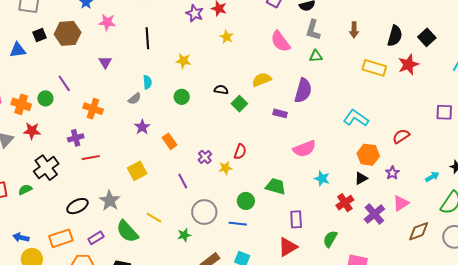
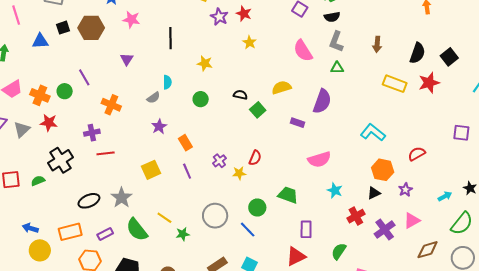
purple line: (183, 181) -> (187, 171), moved
blue line: (238, 224) -> (248, 230), turned 36
green star: (184, 235) -> (183, 234), moved

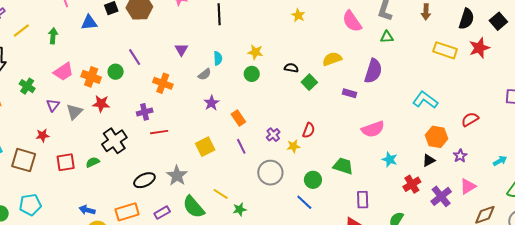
purple triangle: (127, 59) -> (181, 50), moved
yellow star: (205, 63) -> (255, 52), moved
gray circle: (215, 216) -> (270, 173), moved

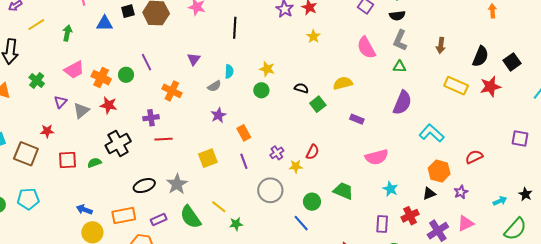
purple semicircle: (373, 71) -> (402, 103), moved
purple rectangle: (363, 200) -> (382, 224), moved

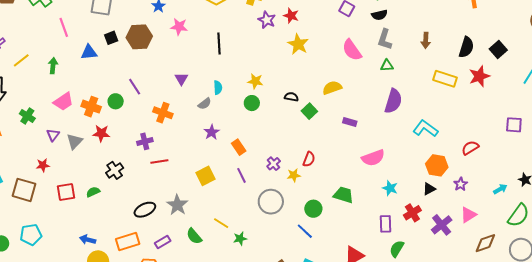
yellow star: (313, 36) -> (298, 44), size x1.5
black cross: (118, 143) -> (115, 170), size x0.7
green semicircle: (191, 217) -> (194, 236), size x0.7

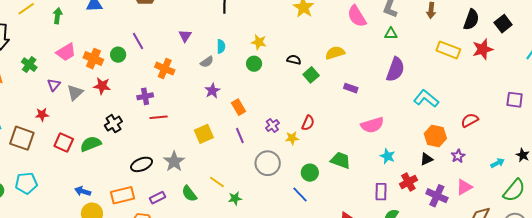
red square: (66, 192) -> (64, 142), turned 30
green semicircle: (93, 192) -> (91, 144), size x1.5
purple cross: (442, 225) -> (437, 196), turned -30

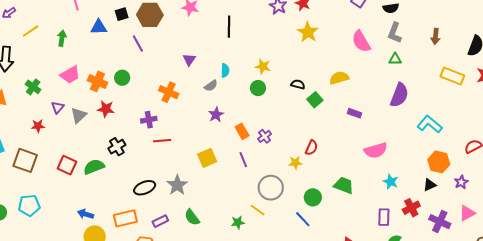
purple line: (138, 41) -> (138, 44), moved
red star: (42, 115) -> (38, 126), moved
purple cross: (272, 126) -> (265, 136), moved
yellow line: (217, 182) -> (258, 210), moved

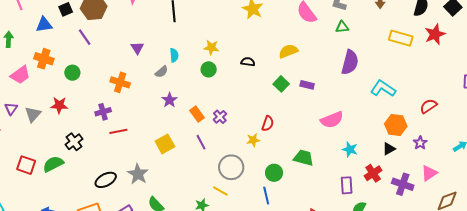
orange cross: (97, 81) -> (44, 59), moved
green square: (315, 100) -> (281, 84), moved
blue line: (303, 219) -> (266, 196), turned 36

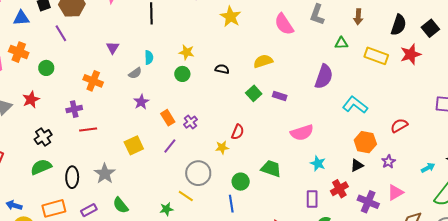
green triangle: (342, 27) -> (341, 43), moved
red star: (59, 105) -> (31, 100), turned -30
purple line: (201, 142) -> (170, 146), turned 63
green semicircle: (53, 164) -> (41, 167), moved
black ellipse: (106, 180) -> (72, 177), turned -65

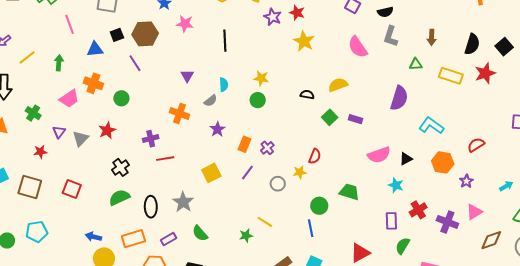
black semicircle: (222, 69) -> (307, 95), moved
orange cross: (93, 81) -> (179, 114), moved
orange rectangle: (168, 118) -> (244, 144), turned 56
black triangle: (357, 165) -> (406, 159), moved
gray circle: (198, 173) -> (278, 184), moved, size x0.6

